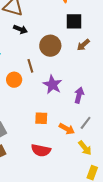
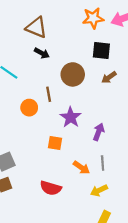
orange square: (41, 118) -> (55, 143), moved
gray line: (86, 123) -> (103, 163), turned -48
yellow arrow: (85, 148) -> (99, 190), turned 98

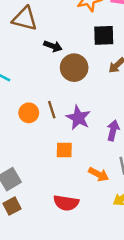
black arrow: (42, 53) -> (53, 46), moved
brown line: (49, 94) -> (52, 110), moved

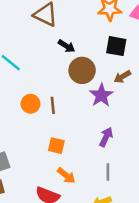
purple star: (78, 118) -> (101, 95), moved
orange arrow: (99, 174) -> (66, 176), moved

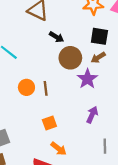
brown arrow: (122, 77) -> (98, 58), moved
orange square: (56, 146) -> (49, 123), turned -32
gray line: (108, 172) -> (105, 146), moved

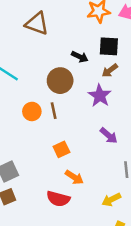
black arrow: (57, 37) -> (80, 57), moved
brown circle: (70, 58) -> (60, 81), moved
purple arrow: (92, 115) -> (109, 136), turned 112

